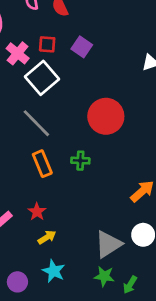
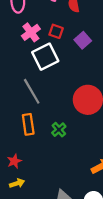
green cross: (80, 161) -> (59, 130), turned 32

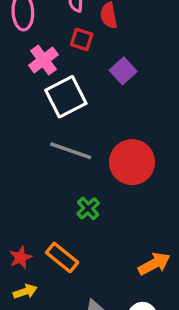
red square: (56, 31) -> (82, 39), moved
gray line: (32, 91) -> (71, 151), moved, turned -40
orange rectangle: (28, 124) -> (62, 257), moved, turned -42

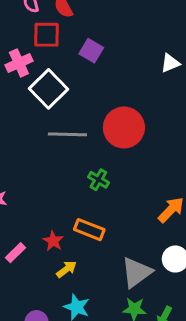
red square: (82, 39) -> (46, 35), size x1.4
pink cross: (43, 60) -> (19, 63), turned 30

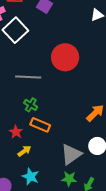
gray line: (67, 134) -> (28, 77), moved
green cross: (98, 180) -> (31, 105), moved

